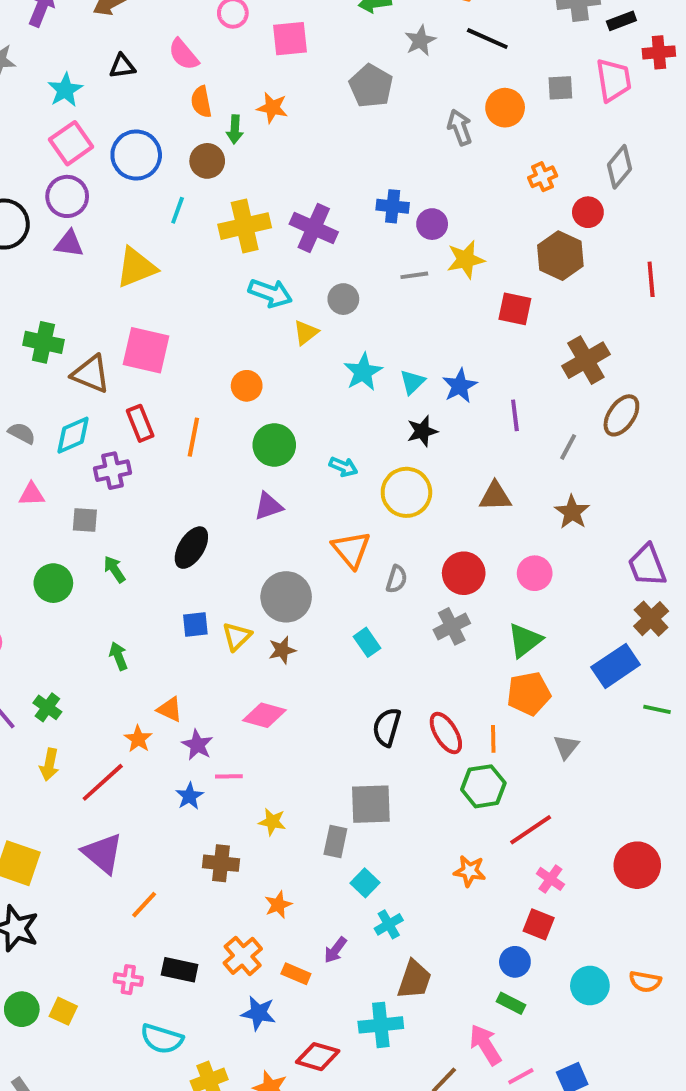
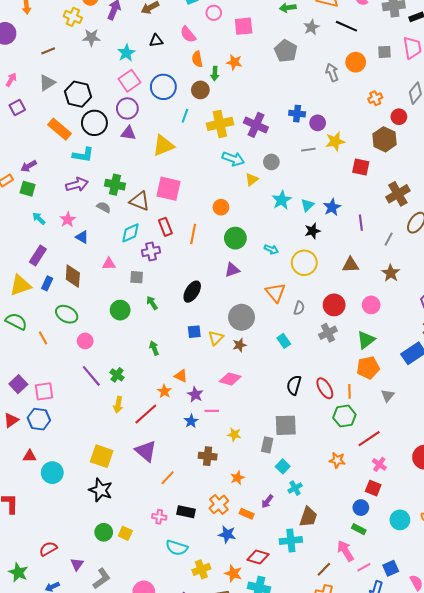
gray semicircle: (22, 433) -> (104, 207), moved

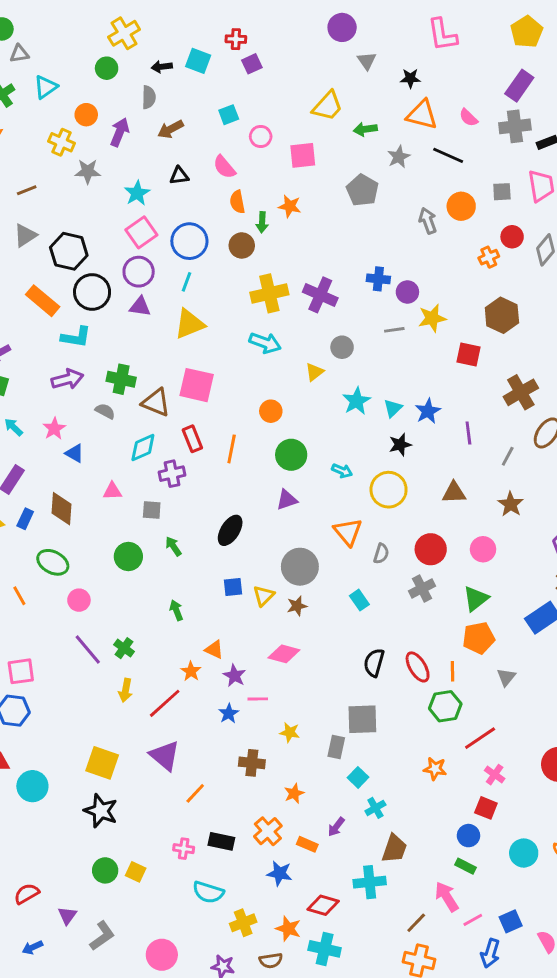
cyan line: (185, 116) -> (187, 282), moved
red circle: (399, 117) -> (512, 237), moved
cyan arrow: (233, 159) -> (265, 343), moved

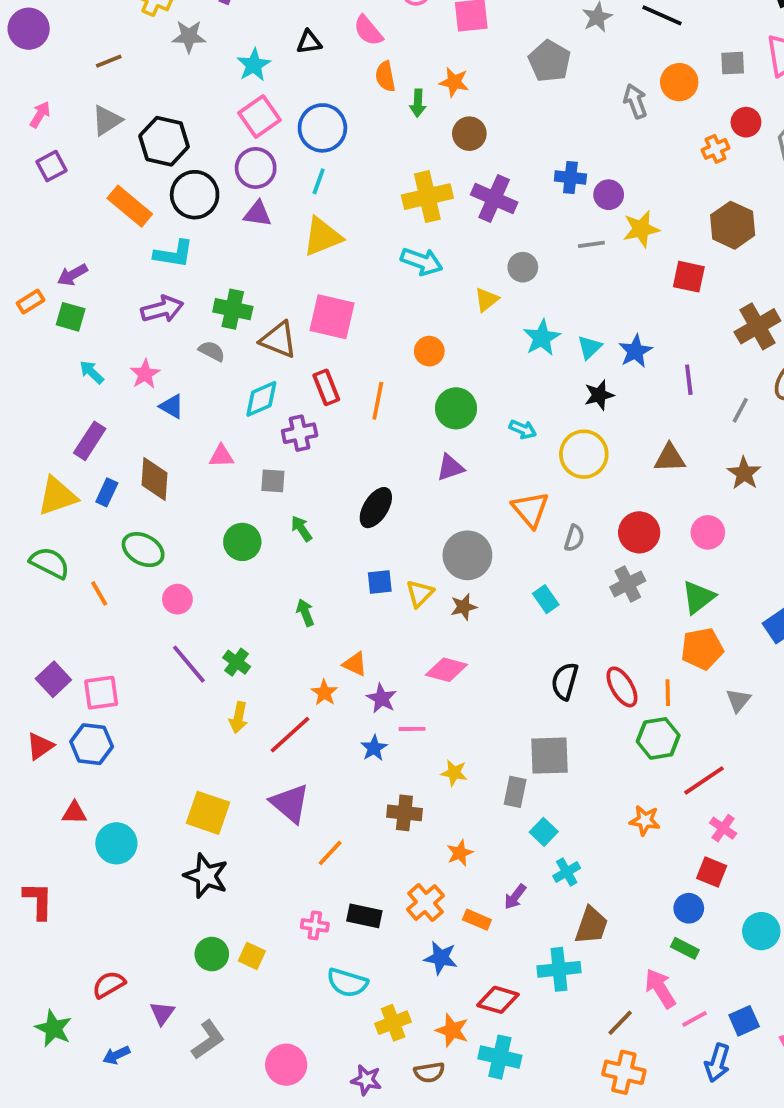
brown circle: (242, 245) -> (469, 134), moved

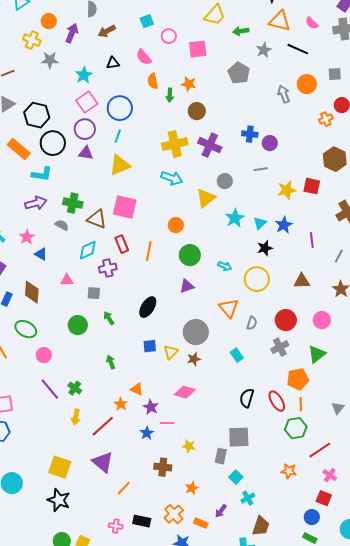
yellow star: (641, 229) -> (287, 190), moved
yellow triangle: (487, 300) -> (206, 198), size x1.5
orange pentagon: (702, 649) -> (298, 379), moved

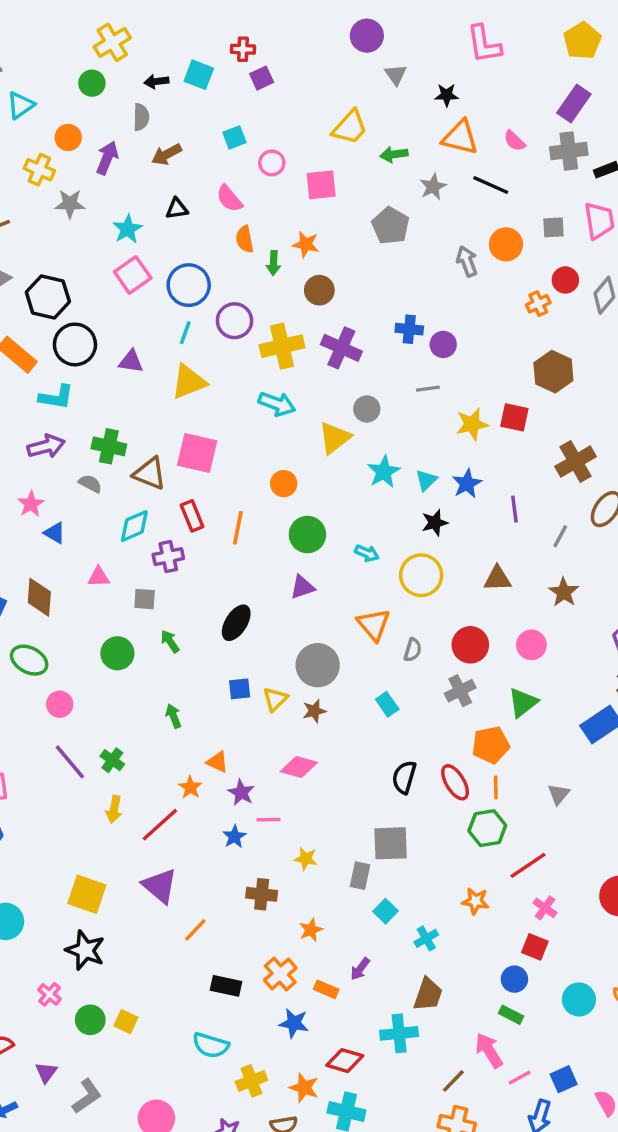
purple circle: (85, 129) -> (234, 321), moved
cyan cross: (248, 498) -> (426, 938), moved
pink cross: (116, 526) -> (50, 994), moved, turned 32

